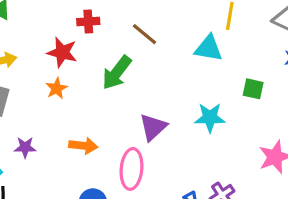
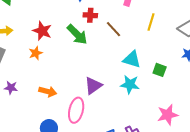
red cross: (88, 22) -> (90, 15), moved
brown line: (144, 34) -> (113, 29), moved
cyan triangle: (209, 48) -> (132, 59), moved
green arrow: (117, 73) -> (77, 34), moved, turned -90

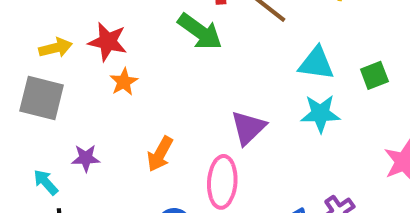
red star: (42, 31) -> (108, 42), moved
green square: (160, 70) -> (374, 75), turned -32
orange arrow: (48, 91) -> (160, 154), turned 114

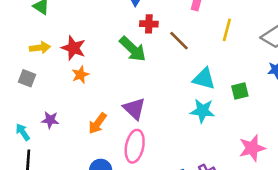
gray square: (42, 98) -> (27, 78), size x0.6
purple triangle: (248, 128) -> (134, 109), moved, turned -40

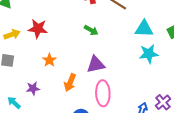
green arrow: (133, 49) -> (91, 30), moved, size x0.6
orange star: (80, 75) -> (49, 60), moved
purple triangle: (134, 109) -> (96, 64), turned -42

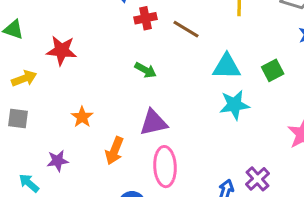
red star: (38, 29) -> (62, 50), moved

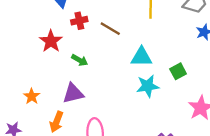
red star: (62, 50) -> (51, 41), moved, turned 30
green square: (273, 70) -> (178, 71), moved
purple triangle: (153, 122) -> (73, 93), moved

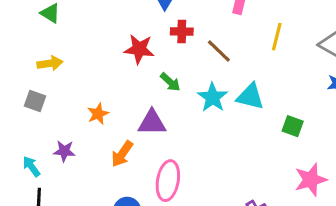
red star: (51, 41) -> (139, 49), turned 30
green square: (178, 71) -> (293, 126), turned 35
cyan star: (148, 86) -> (213, 97), moved, turned 30

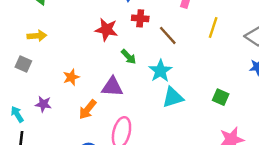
cyan triangle: (250, 97) -> (173, 97), moved, turned -35

